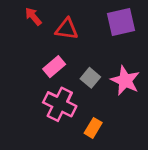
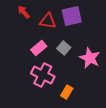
purple square: (121, 22) -> (72, 16), moved
gray square: (90, 78) -> (64, 48), moved

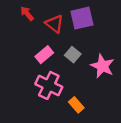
red triangle: (48, 21) -> (55, 24), turned 30
orange rectangle: (67, 92) -> (76, 105), turned -72

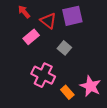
pink rectangle: (44, 55) -> (31, 37), moved
pink star: (102, 66) -> (90, 86), moved

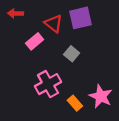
red arrow: (24, 12) -> (15, 13), moved, turned -48
pink cross: (43, 75) -> (48, 84), turned 35

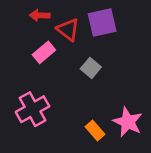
red arrow: (15, 13) -> (40, 15), moved
pink cross: (48, 84) -> (33, 109), moved

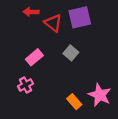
pink rectangle: (44, 52) -> (34, 57), moved
pink cross: (33, 109) -> (25, 85), size x0.6

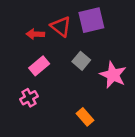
red arrow: (31, 12) -> (35, 34), moved
pink star: (100, 95) -> (113, 75), moved

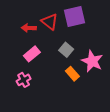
orange rectangle: (85, 117) -> (72, 74), moved

